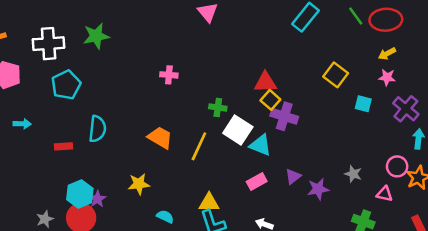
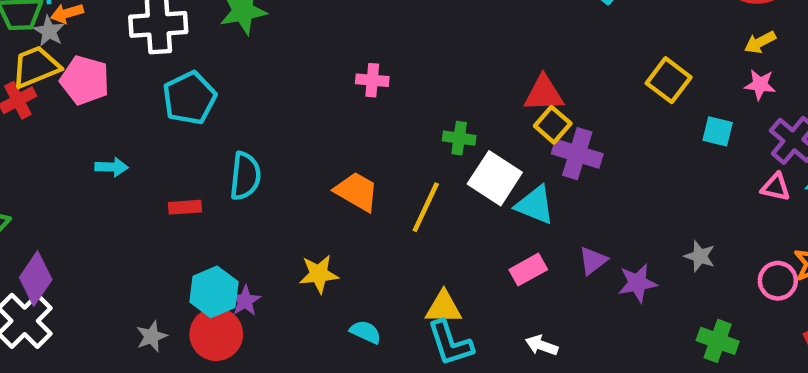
pink circle: (397, 166) -> (778, 281), moved
pink triangle: (385, 194) -> (776, 187), moved

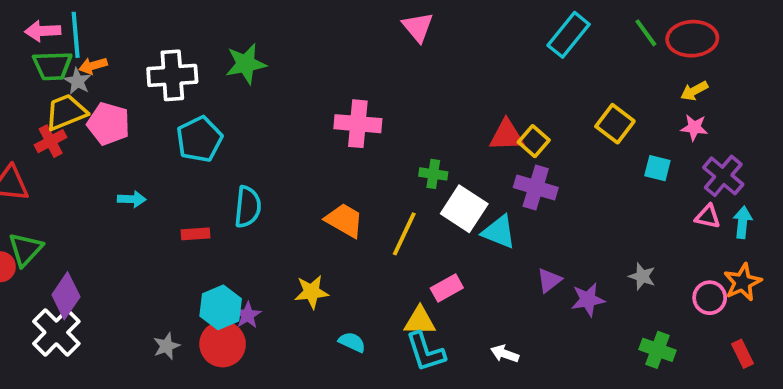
pink cross: (372, 80) -> (358, 124), size x1.6
yellow square: (553, 125) -> (534, 141), moved
pink rectangle: (528, 270) -> (447, 288), moved

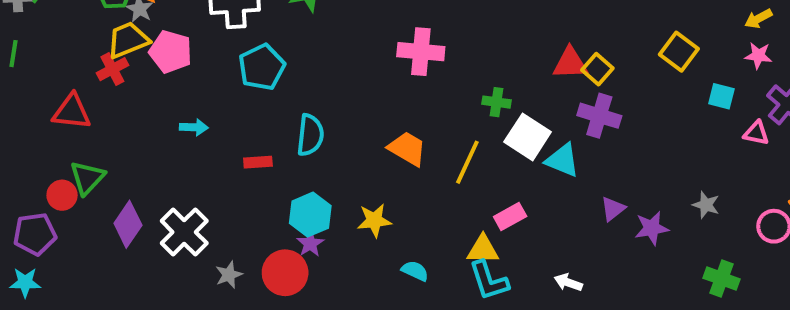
pink triangle: (708, 216) -> (756, 133), moved
cyan hexagon: (221, 307) -> (310, 215), moved
white cross: (56, 332) -> (184, 232), moved

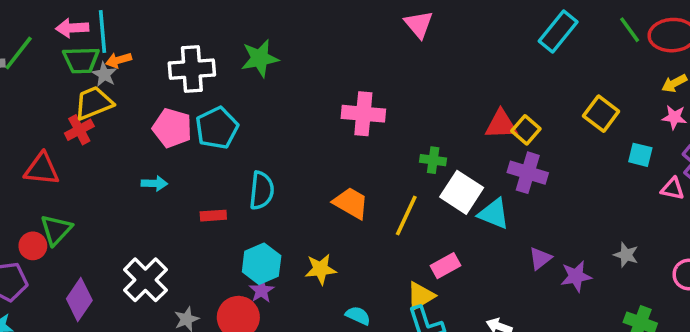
pink pentagon: (171, 52) -> (172, 128), moved
purple diamond: (128, 224) -> (79, 300), moved
yellow triangle: (483, 249) -> (421, 296), turned -32

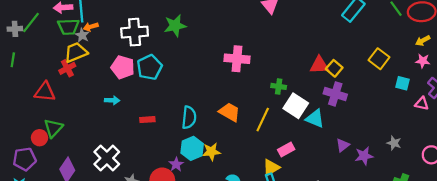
cyan semicircle: (262, 191) -> (189, 117), moved
cyan hexagon: (262, 264) -> (192, 148), moved

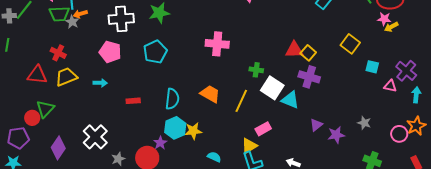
yellow trapezoid: (76, 52) -> (66, 77), moved
pink star: (423, 61) -> (384, 19), moved
cyan pentagon: (149, 67) -> (155, 52), moved
red cross: (67, 68) -> (58, 53), turned -35

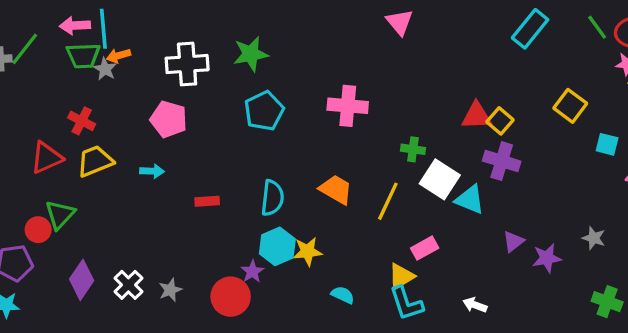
cyan pentagon: (155, 52) -> (264, 111), moved
red triangle: (37, 75) -> (46, 158), turned -30
white cross: (95, 137) -> (128, 285), moved, size x0.7
gray star: (118, 159) -> (170, 290), moved

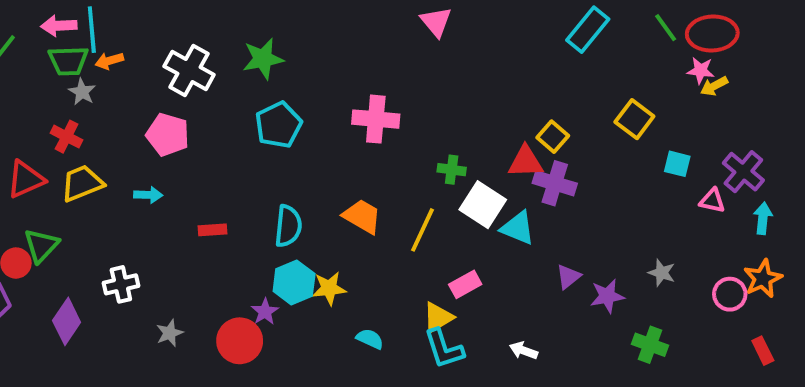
white cross: (187, 64) -> (189, 70), turned 33
gray star: (105, 69) -> (82, 92), moved
red triangle: (477, 116) -> (526, 162), moved
white cross: (128, 285) -> (121, 284), moved, turned 32
green cross: (607, 302) -> (650, 345), moved

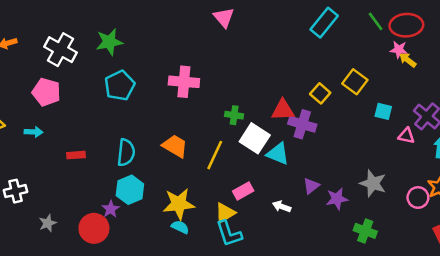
yellow arrow: (714, 86) -> (408, 60), turned 66
yellow square: (553, 137) -> (320, 93), moved
gray star: (662, 273) -> (373, 183), size x1.5
yellow star: (329, 288) -> (179, 204), moved, size x1.4
white arrow: (524, 351) -> (282, 206), moved

